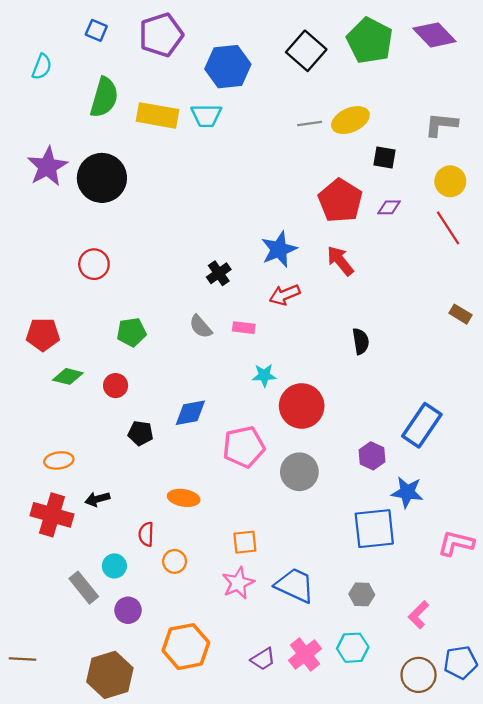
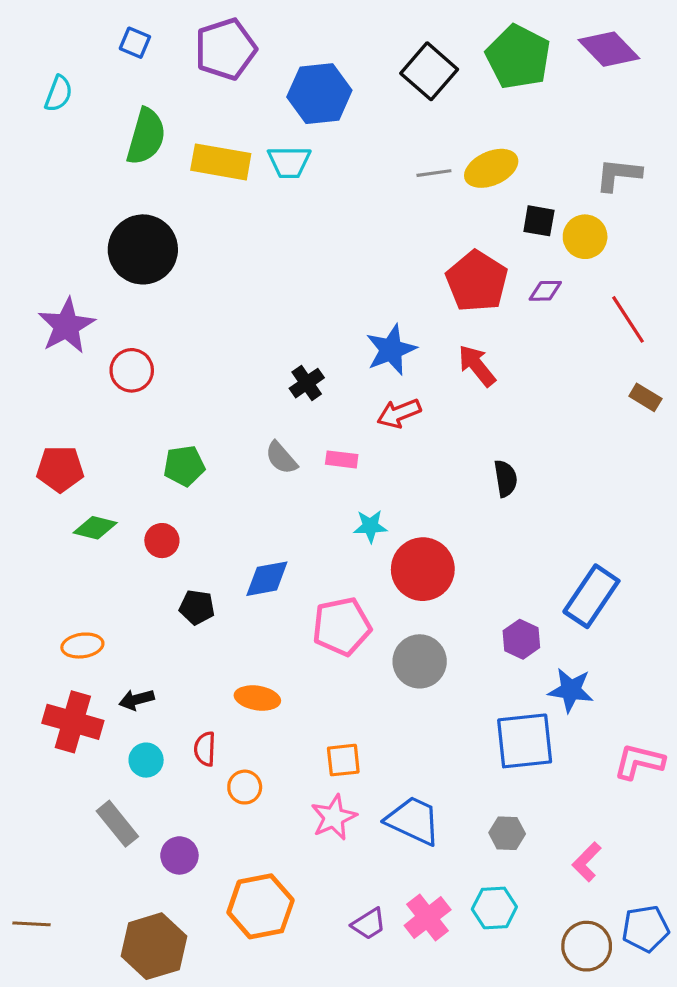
purple star: (47, 167) -> (67, 326), moved
yellow circle: (450, 181) -> (585, 237), moved
brown rectangle: (460, 314) -> (645, 397), moved
cyan circle: (114, 566) -> (146, 760), moved

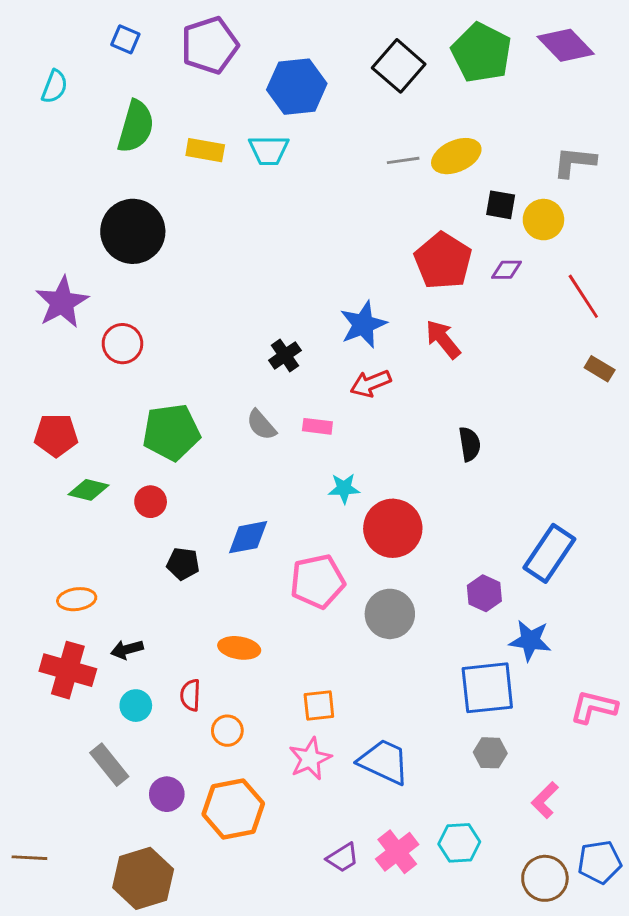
yellow rectangle: (221, 162) -> (205, 150), size x0.7
green pentagon: (184, 466) -> (171, 432), size x1.5
gray hexagon: (507, 833) -> (490, 753), moved
orange hexagon: (261, 906) -> (233, 809), moved

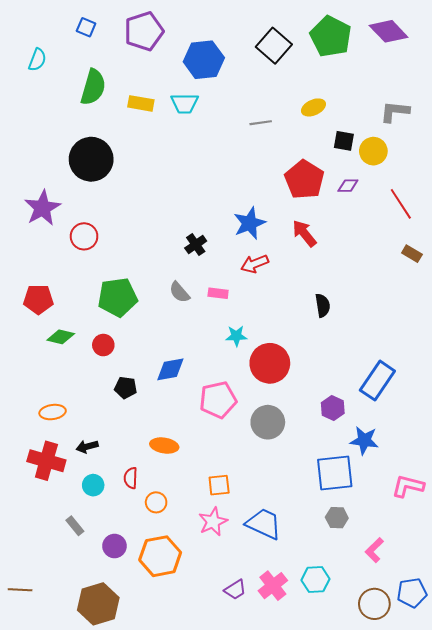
yellow ellipse: (456, 156) -> (313, 107), size x0.7
gray line: (403, 160) -> (261, 123), moved
gray rectangle: (109, 765) -> (75, 526), size x0.7

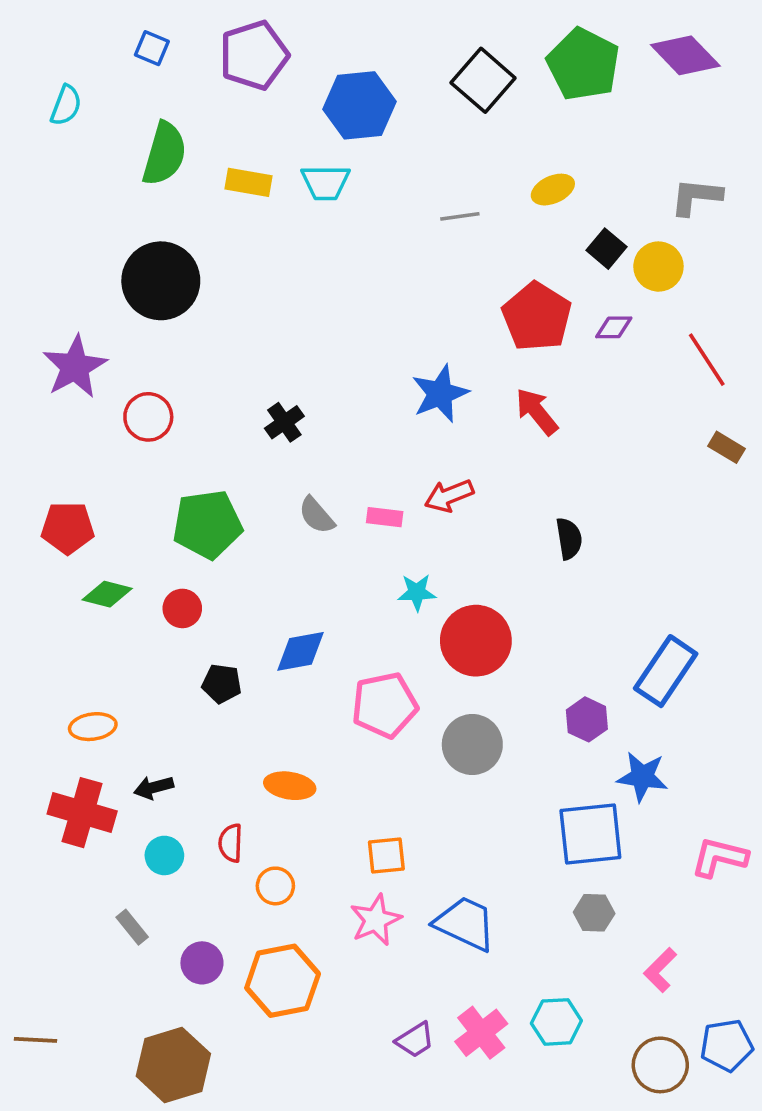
black square: (344, 141) -> (607, 249), turned 30
black cross: (196, 245) -> (284, 422), moved
red arrow: (255, 264) -> (449, 496), moved

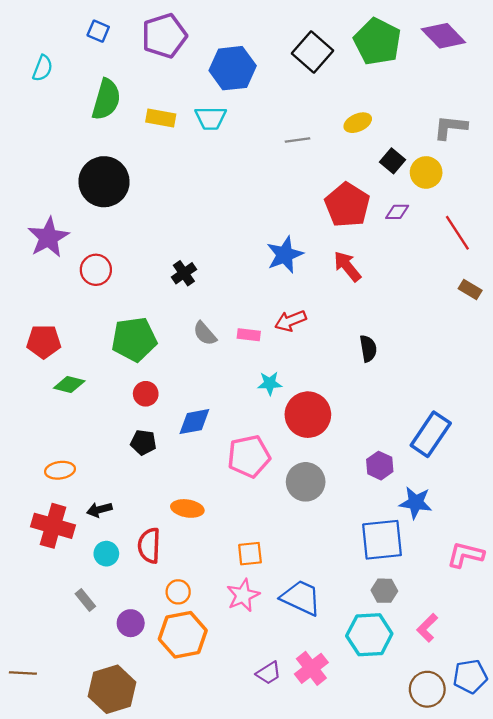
red circle: (182, 608) -> (146, 394), moved
red semicircle: (231, 843) -> (149, 546), size x1.4
orange circle: (275, 886) -> (178, 592), moved
cyan hexagon: (556, 1022) -> (369, 635), moved, size x1.4

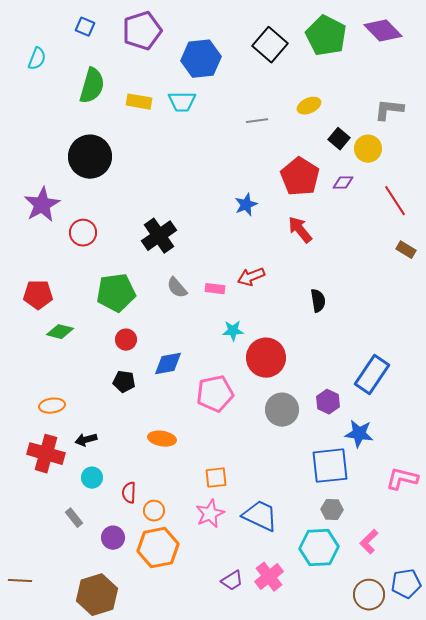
blue star: (285, 255) -> (246, 205), moved, size x0.7
black cross: (184, 273) -> (159, 236), size x1.6
gray circle: (306, 482) -> (282, 410), moved
red semicircle: (149, 546) -> (129, 493), moved, size x0.7

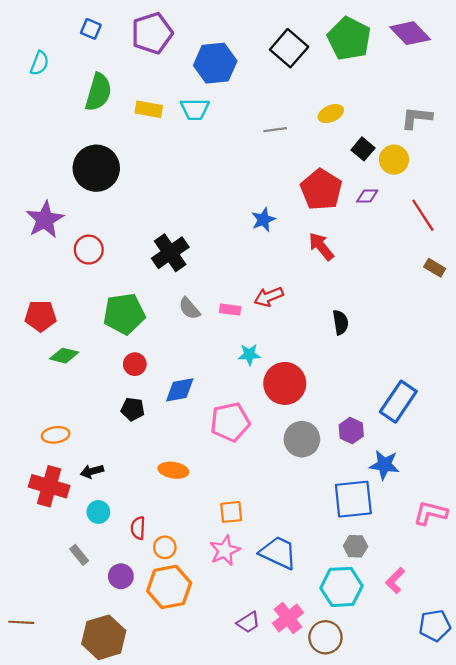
brown circle: (369, 595) -> (325, 637), moved

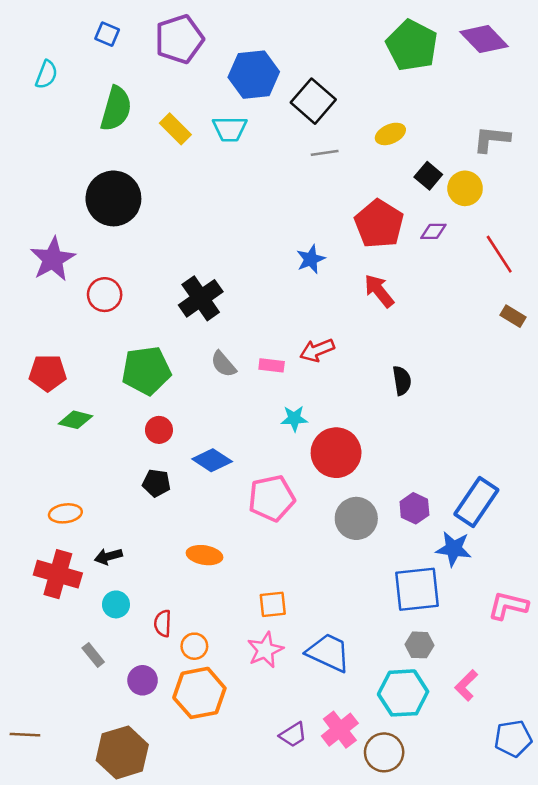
black square: (289, 48) -> (313, 101), moved
yellow rectangle: (149, 109) -> (175, 129), turned 35
blue diamond: (180, 390) -> (212, 460), turned 44
blue rectangle: (398, 402) -> (476, 502), moved

